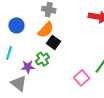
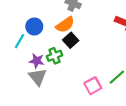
blue circle: (16, 25) -> (34, 26), moved
gray triangle: (19, 83) -> (38, 77), moved

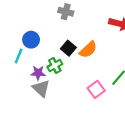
orange semicircle: (65, 25) -> (88, 50), moved

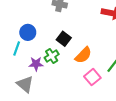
orange semicircle: (88, 50) -> (83, 55), moved
gray triangle: (41, 88) -> (25, 84), moved

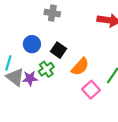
blue circle: (28, 32) -> (32, 44), moved
gray triangle: (25, 84) -> (15, 77), moved

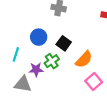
gray triangle: (15, 77) -> (23, 84), moved, turned -30

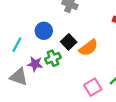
orange semicircle: (84, 59) -> (88, 48), moved

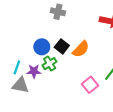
blue circle: (44, 31) -> (42, 47), moved
cyan line: (17, 45) -> (17, 67), moved

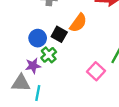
orange semicircle: (81, 49) -> (78, 23), moved
cyan line: (17, 67) -> (38, 93), moved

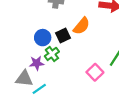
black square: (59, 34) -> (63, 35), turned 32
cyan line: (38, 93) -> (39, 89), turned 40

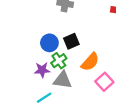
orange semicircle: (82, 26) -> (90, 62), moved
gray triangle: (24, 78) -> (63, 80), moved

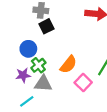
black square: (71, 41) -> (46, 26), moved

